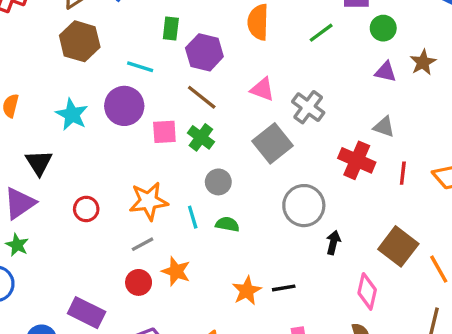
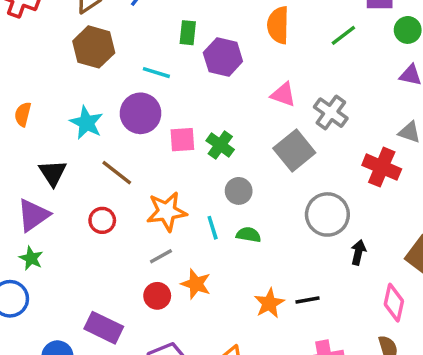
brown line: (202, 97) -> (117, 173), moved

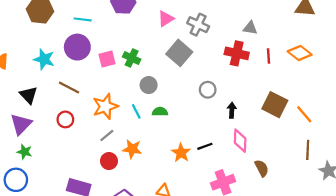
pink triangle: (283, 95) -> (166, 19), turned -42
gray circle: (327, 214) -> (208, 90), size x0.6
pink diamond: (394, 303) -> (240, 141), moved

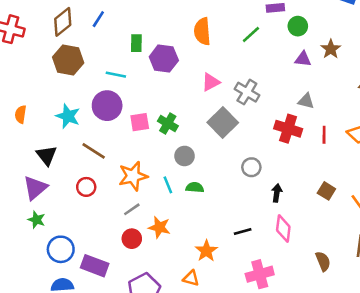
brown square: (275, 105) -> (326, 191), size x0.6
orange star: (181, 153) -> (206, 251), moved
brown semicircle: (262, 168) -> (323, 261), moved
blue circle: (16, 180) -> (61, 249), moved

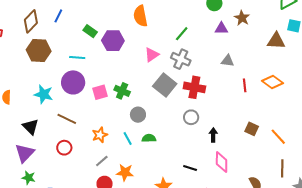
green line: (251, 34) -> (182, 34), moved
green rectangle: (136, 43) -> (90, 31), turned -48
red cross: (288, 129) -> (194, 87), moved
orange star: (133, 176) -> (100, 135), size x0.7
black line: (243, 231) -> (190, 168), turned 40

